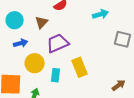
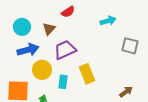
blue arrow: (21, 43) -> (28, 50), size x1.5

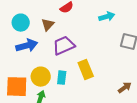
yellow circle: (42, 70) -> (41, 77), moved

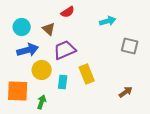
brown triangle: (48, 25) -> (49, 29), turned -32
yellow circle: (41, 77) -> (42, 70), moved

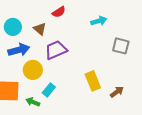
yellow rectangle: (87, 74) -> (93, 81), moved
cyan rectangle: (63, 82) -> (49, 90), moved, turned 32
green arrow: (42, 102) -> (33, 102), turned -88

